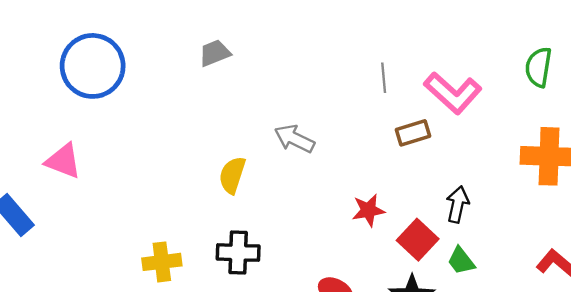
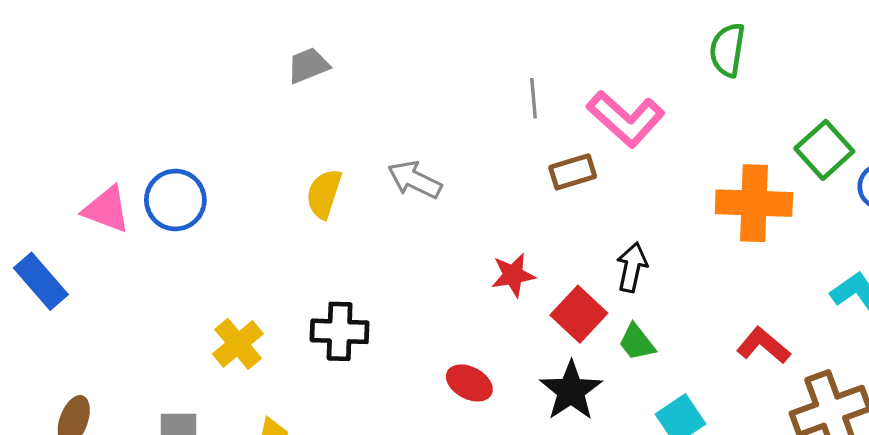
blue circle: (93, 66) -> (175, 200), moved, size x0.7
green semicircle: (538, 67) -> (727, 50), moved
yellow semicircle: (232, 175) -> (324, 194), moved
yellow cross: (162, 262) -> (238, 344), turned -33

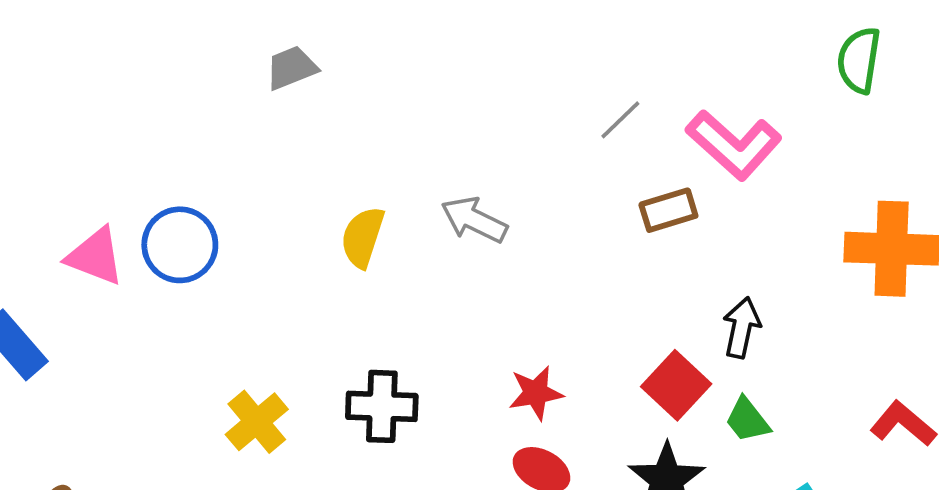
gray trapezoid: (308, 66) -> (291, 68), moved
gray line: (533, 98) -> (620, 120), turned 51
red star: (513, 275) -> (536, 393), moved

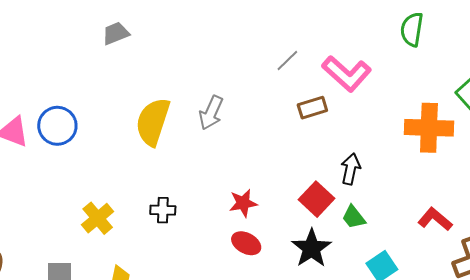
gray arrow: (474, 220) -> (211, 113), turned -92
yellow semicircle: (363, 237) -> (153, 122), size x1.5
black cross: (382, 406) -> (163, 210), size x0.7

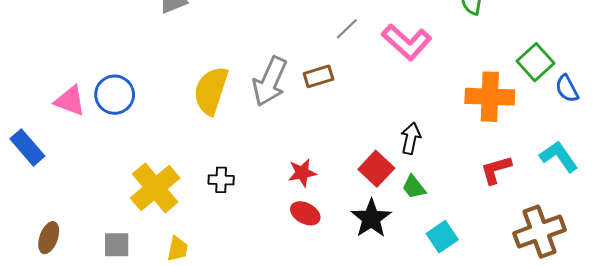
brown rectangle: (312, 108) -> (318, 76), moved
gray arrow: (211, 113) -> (270, 81), size x1.4
yellow cross: (98, 218) -> (155, 188), size x1.5
red L-shape: (435, 219) -> (496, 170), moved, turned -56

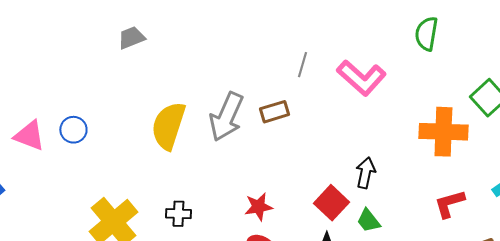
gray line: (347, 29) -> (302, 65), turned -30
blue circle: (115, 95) -> (73, 130), size x0.7

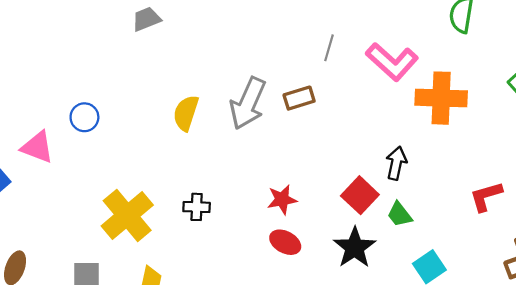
yellow semicircle: (168, 126) -> (186, 113), size x0.7
orange cross: (443, 132) -> (441, 98), moved
pink triangle: (29, 136) -> (37, 147), moved

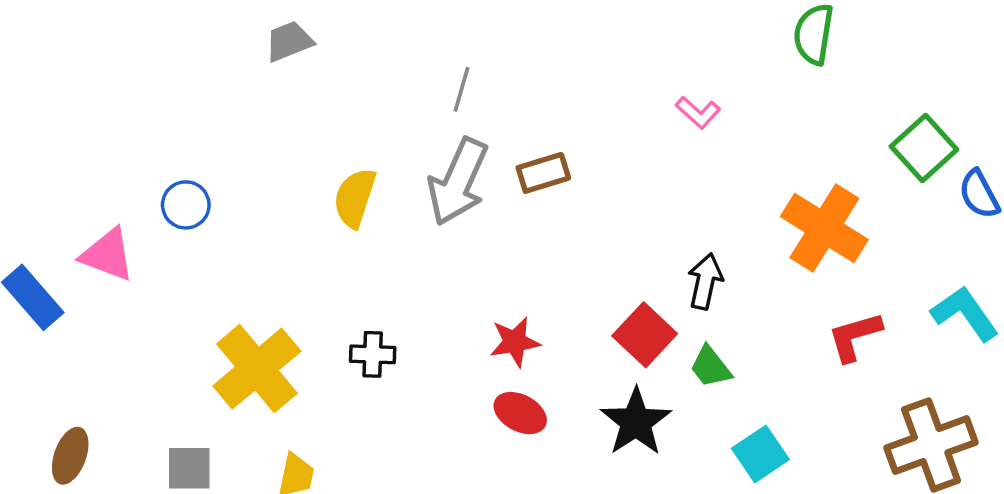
gray line: (329, 48) -> (461, 89), moved
pink L-shape: (392, 62) -> (698, 112), size x0.5
orange cross: (441, 98) -> (824, 228), moved, turned 30

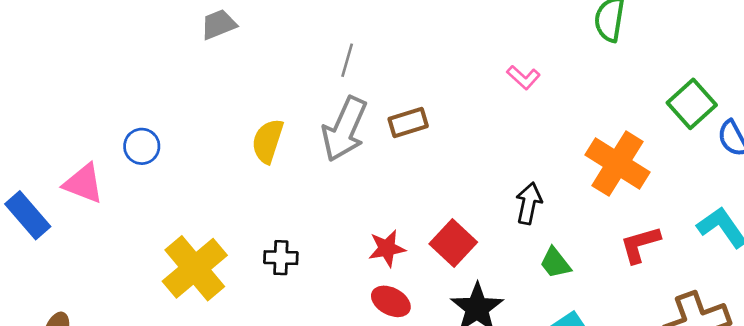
red square: (645, 335) -> (453, 243), moved
green trapezoid: (711, 367) -> (555, 263), moved

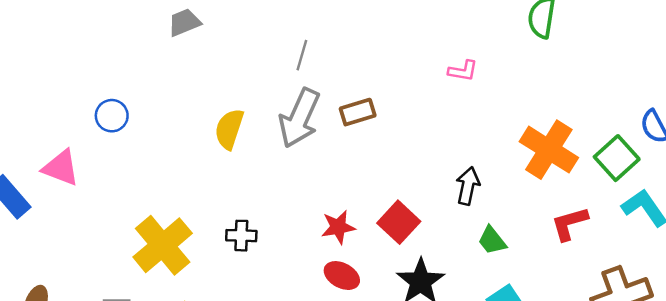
pink L-shape: (523, 77) -> (463, 71), turned -32
green square: (692, 104) -> (617, 158), moved
blue circle: (142, 146) -> (112, 116), moved

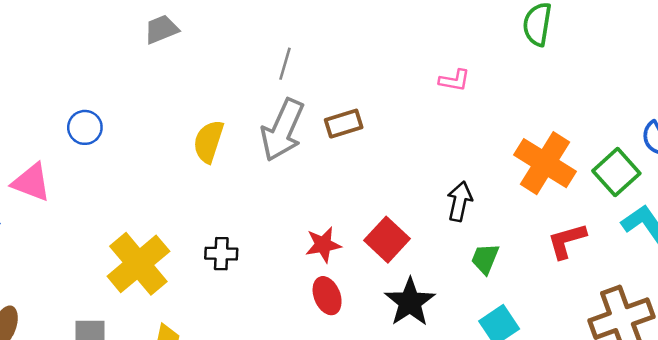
green trapezoid: (492, 240) -> (485, 259), turned 60
red ellipse: (342, 276) -> (327, 296), turned 40

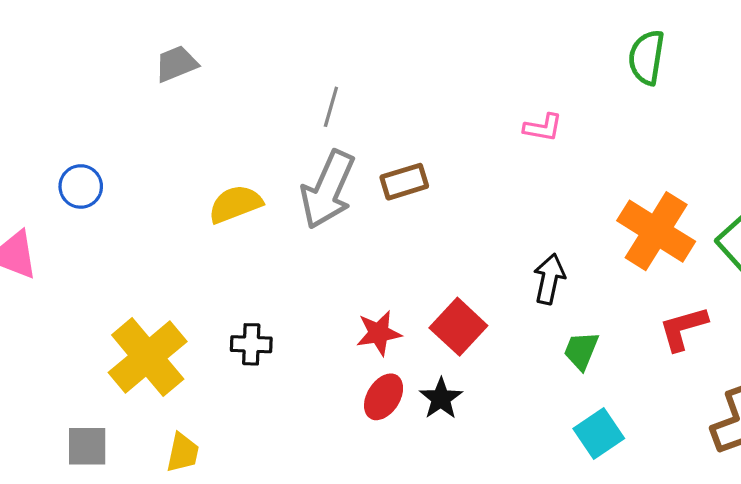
yellow semicircle: (209, 141) -> (235, 204), turned 51
red ellipse: (327, 296) -> (384, 397), turned 54
black star: (410, 302) -> (441, 398), moved, size x0.7

